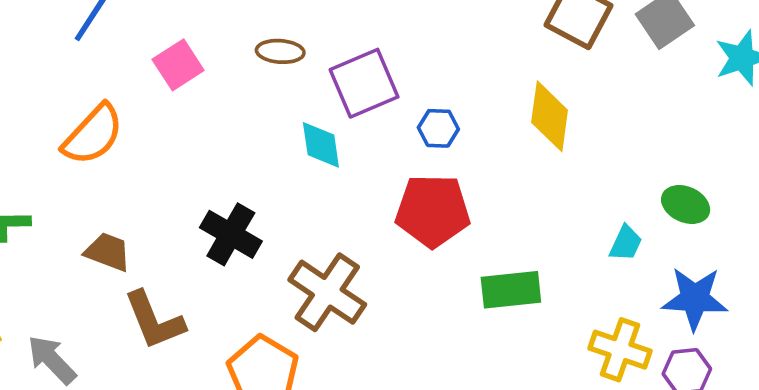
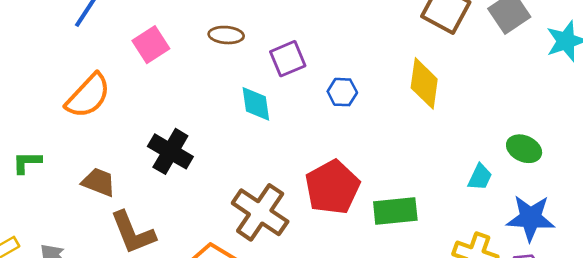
purple square: (364, 83) -> (288, 59), size x0.7
red pentagon: (433, 211) -> (332, 187), moved, turned -30
black cross: (231, 234) -> (170, 151), moved

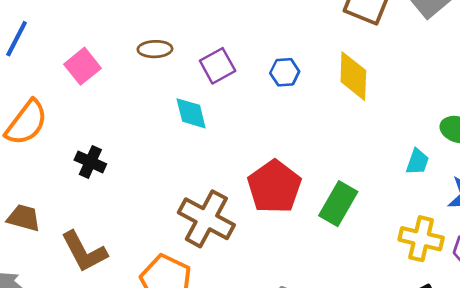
blue hexagon: (342, 92) -> (285, 72), moved
black cross: (170, 151) -> (90, 162), moved, size x0.7
brown trapezoid: (99, 182) -> (24, 218), moved
green rectangle: (395, 211) -> (338, 204), turned -48

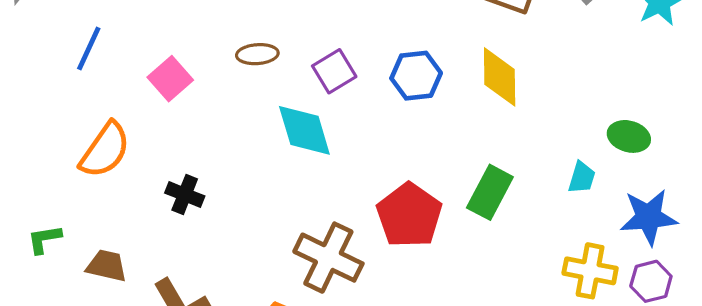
blue hexagon: (285, 72) -> (416, 76), size x1.4
cyan diamond: (191, 113) -> (304, 130), size x1.4
green rectangle: (338, 204) -> (490, 192), moved

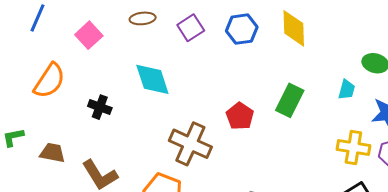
cyan diamond: (304, 130) -> (152, 79), moved
red pentagon: (409, 215) -> (240, 116), size x0.7

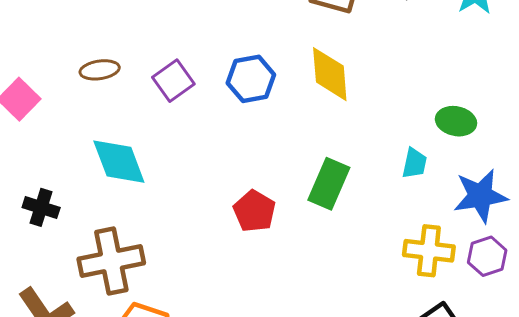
brown cross: (190, 144) -> (111, 261), moved, turned -33

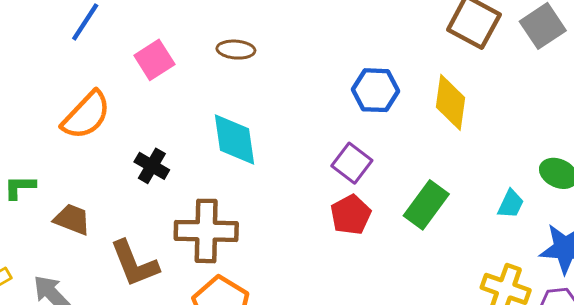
purple square: (173, 81) -> (352, 163), moved, turned -30

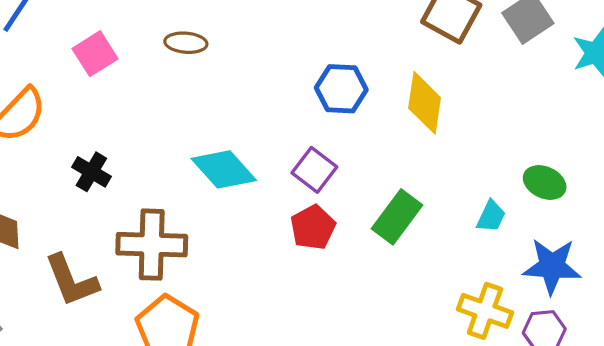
cyan diamond: (234, 140) -> (224, 169), moved, turned -34

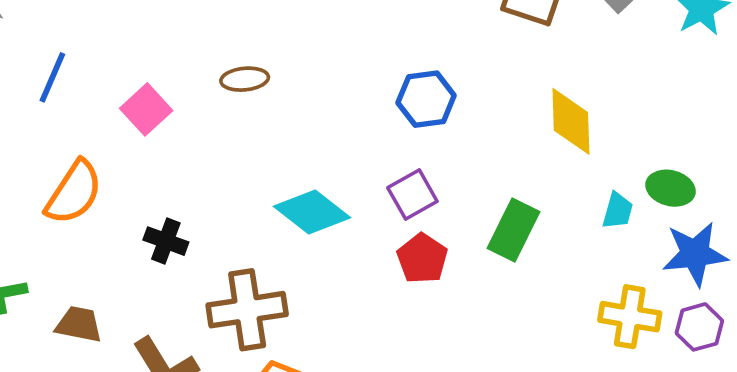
yellow diamond: (425, 103) -> (571, 121), moved
purple square: (314, 170) -> (412, 194), turned 33
green ellipse: (545, 183) -> (670, 188), moved

